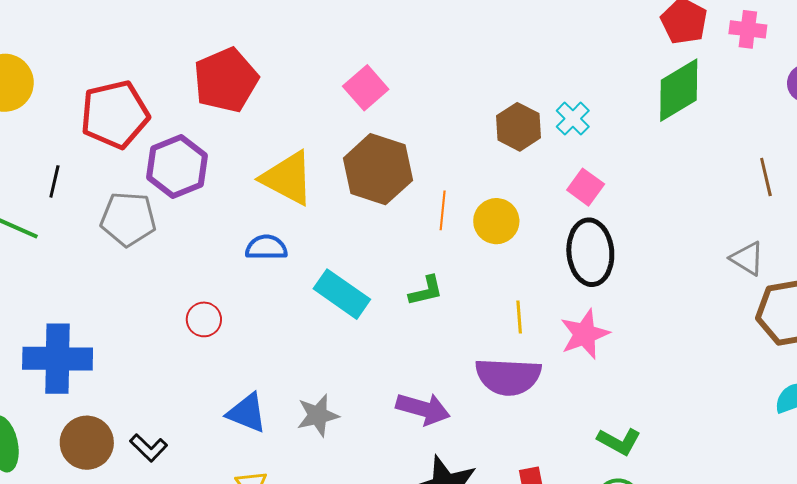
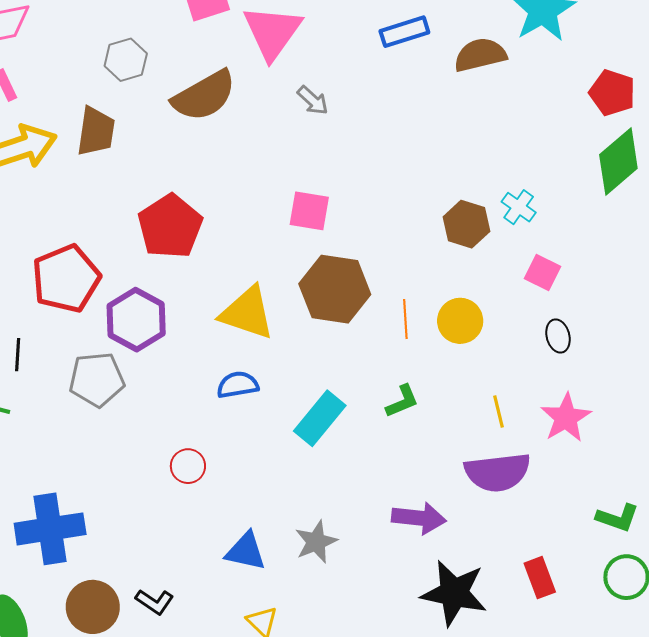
pink square: (366, 88) -> (309, 211), turned -30
black ellipse: (590, 252) -> (558, 336), size x0.5
cyan rectangle: (342, 294) -> (320, 418), turned -76

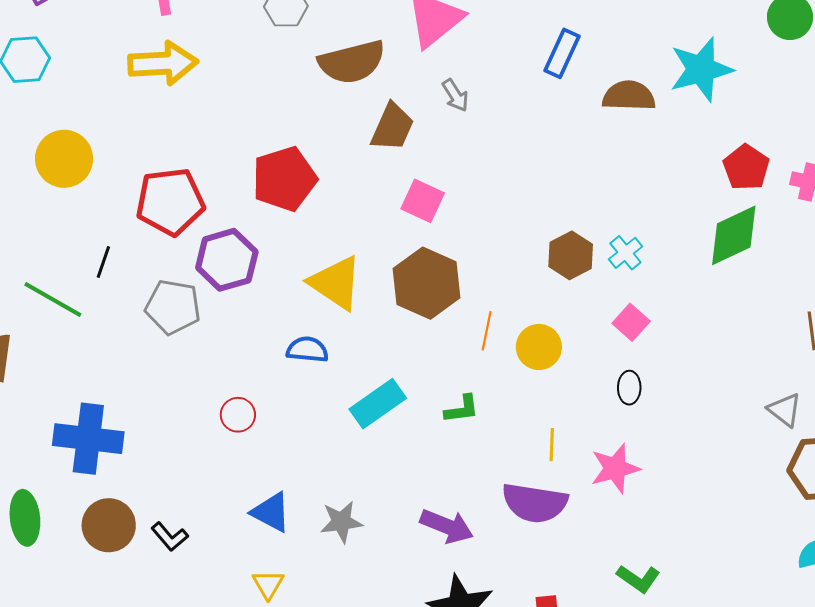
blue rectangle: (404, 32) -> (562, 53), turned -63
brown trapezoid: (96, 131) -> (392, 127), moved

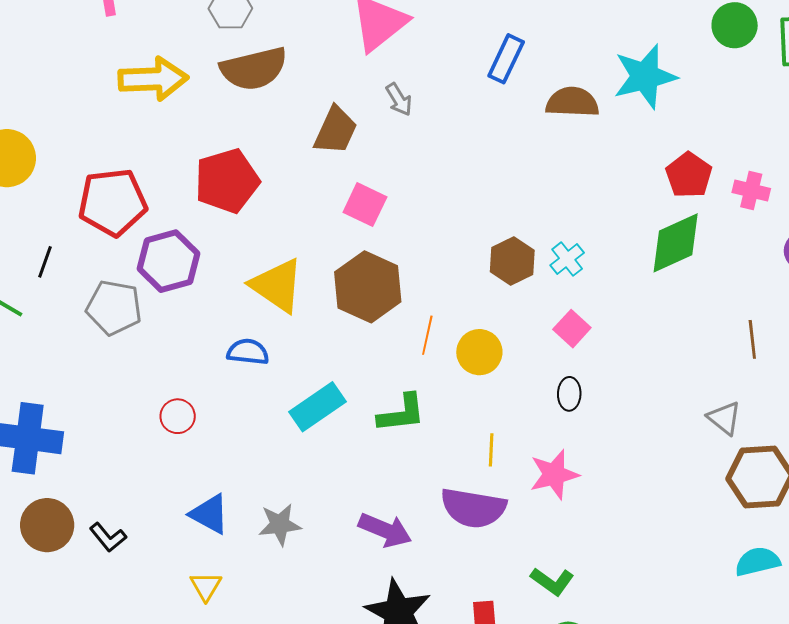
brown semicircle: (352, 62) -> (254, 69), moved
yellow arrow: (163, 63) -> (153, 79), moved
green L-shape: (462, 409) -> (402, 413), size x1.4
green L-shape: (638, 579) -> (552, 581), moved

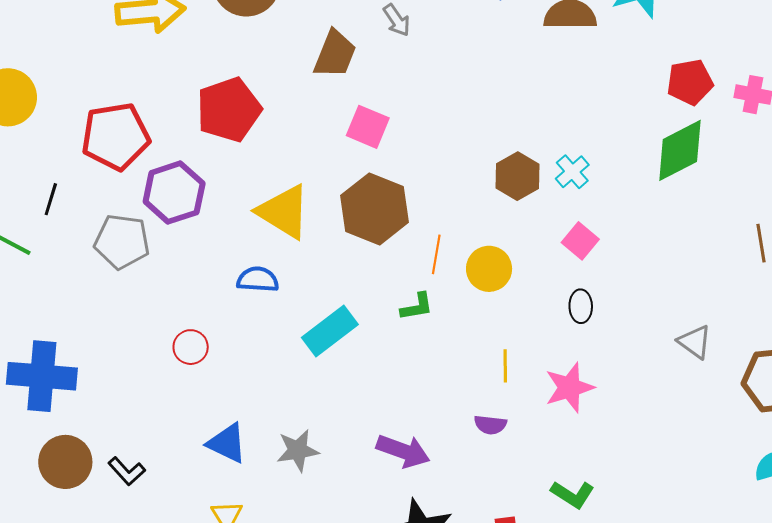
red pentagon: (689, 175) -> (690, 82), turned 30
green L-shape: (402, 413) -> (417, 307), moved, size x0.7
gray triangle: (724, 418) -> (695, 342), moved
purple semicircle: (473, 508) -> (490, 425), size x0.5

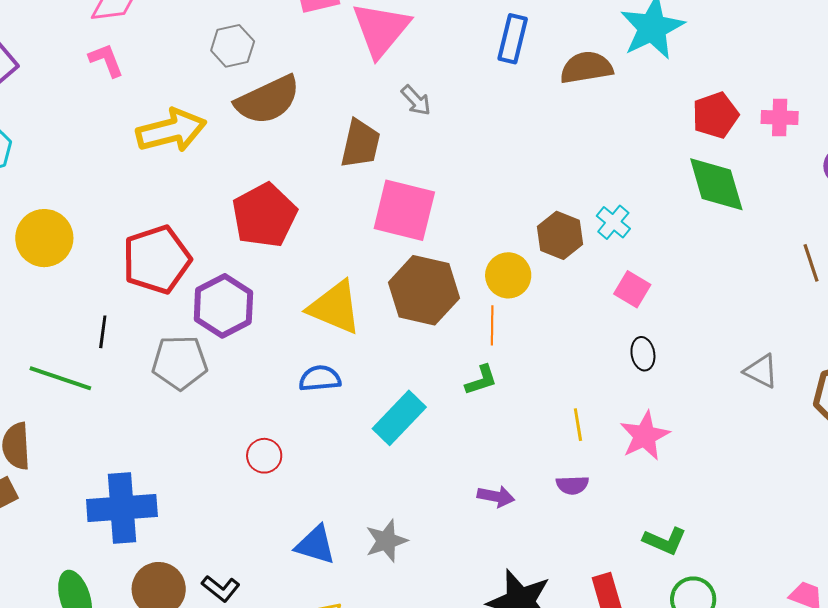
pink square: (368, 127) -> (404, 210), size x1.5
green diamond: (680, 150) -> (716, 184), turned -70
yellow circle: (489, 269) -> (508, 275), moved
purple arrow: (403, 451) -> (496, 496), moved, size x0.7

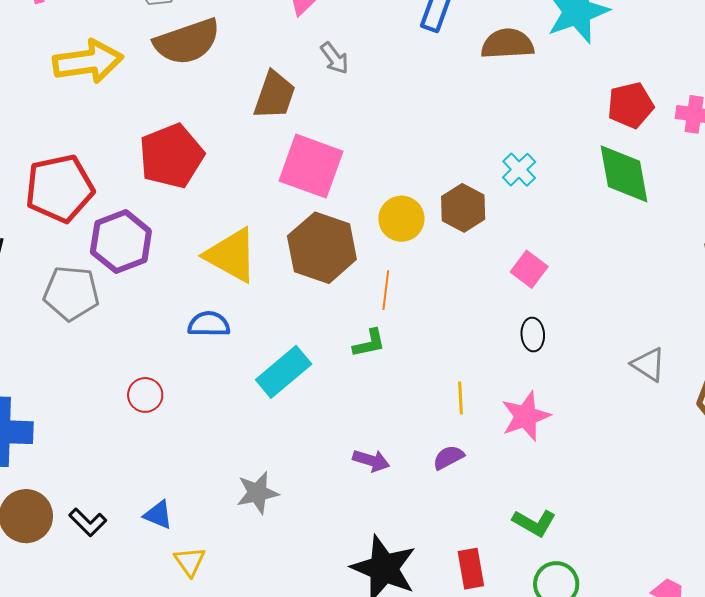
cyan cross: (613, 222) -> (519, 170), moved
yellow circle: (508, 275) -> (401, 219), moved
purple semicircle: (572, 485) -> (448, 457), turned 148
blue triangle: (315, 545) -> (158, 515), moved, size x0.7

